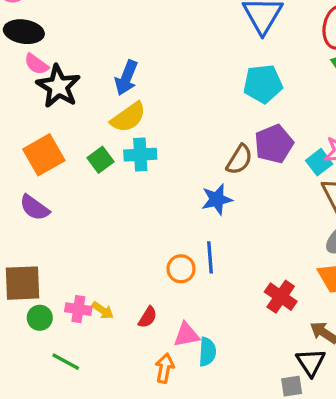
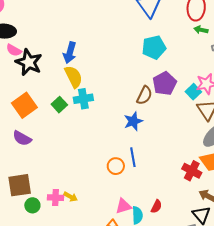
yellow semicircle: (128, 117) -> (74, 77), turned -75
red cross: (281, 297) -> (192, 171), moved
red semicircle: (148, 317) -> (156, 206), moved

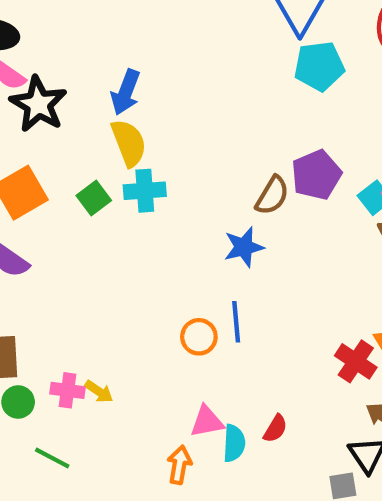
cyan pentagon: (154, 47) -> (319, 66), moved

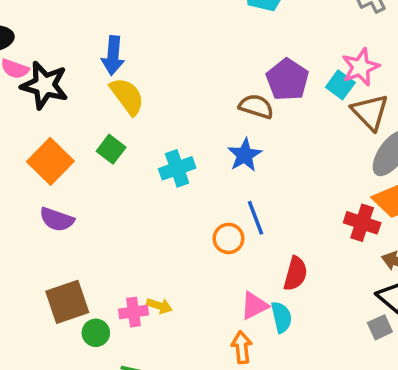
cyan cross: (145, 191) -> (177, 168), moved
brown semicircle: (272, 195) -> (256, 106), turned -88
red semicircle: (275, 429) -> (295, 274), moved, size x1.4

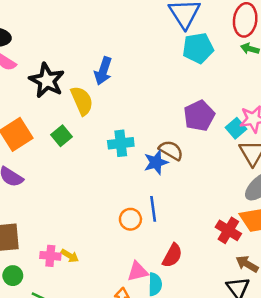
blue arrow: (113, 56) -> (103, 71), moved
black star: (45, 85) -> (47, 80), moved
brown semicircle: (256, 106) -> (171, 150), moved
cyan cross: (177, 168) -> (121, 143), moved
green circle: (96, 333) -> (13, 276), moved

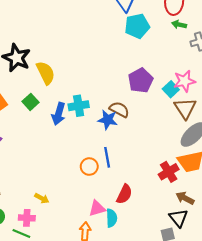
blue arrow: (103, 71) -> (59, 114), moved
blue star: (156, 162) -> (108, 120), turned 30
red cross: (228, 230) -> (169, 172), turned 30
pink cross: (50, 256) -> (27, 218), moved

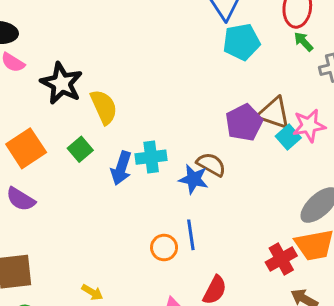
green arrow: (179, 25) -> (303, 42), turned 32
brown triangle: (185, 108) -> (274, 113), moved, turned -40

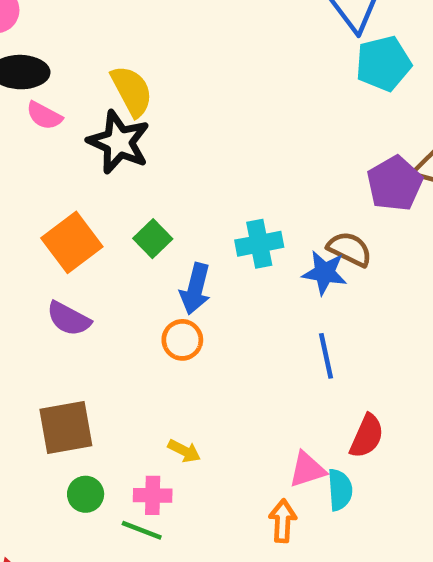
yellow semicircle: (104, 107) -> (132, 91), moved
blue arrow: (121, 168) -> (195, 289), moved
orange circle: (164, 248) -> (182, 340), moved

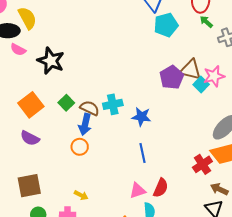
yellow semicircle: (132, 91) -> (27, 18), moved
brown semicircle: (350, 249) -> (90, 108), moved
pink triangle: (307, 470) -> (138, 191), moved

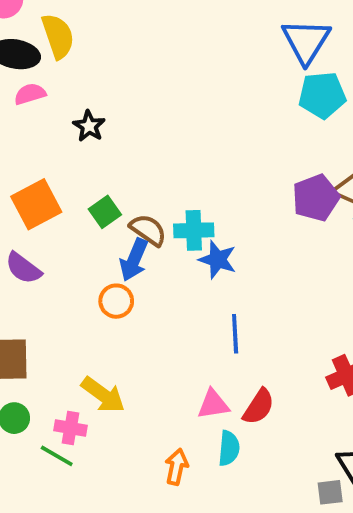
pink semicircle: (18, 50) -> (30, 94), turned 126
black star: (51, 61) -> (89, 126), size x0.6
blue star: (141, 117) -> (218, 260), moved
yellow arrow: (81, 195) -> (103, 395), size x1.6

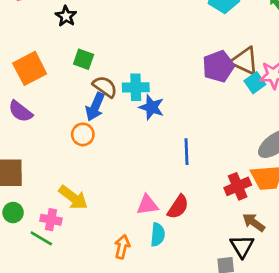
green square: (105, 212) -> (84, 59), moved, turned -36
blue line: (235, 334) -> (186, 152), moved

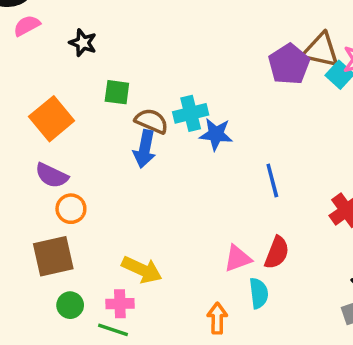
orange circle: (83, 134) -> (71, 209), moved

